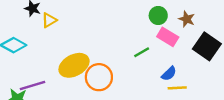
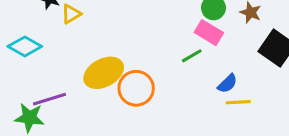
pink rectangle: (168, 37) -> (209, 33), moved

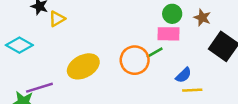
pink rectangle: (209, 33) -> (168, 34), turned -30
orange circle: (136, 88) -> (135, 60), moved

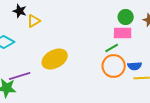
orange circle: (135, 60) -> (114, 66), moved
blue semicircle: (183, 75) -> (135, 66), turned 40

